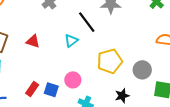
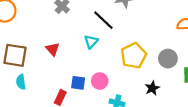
red triangle: (33, 41) -> (53, 49), turned 40
blue square: (51, 90) -> (78, 83), moved

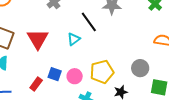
red triangle: (53, 49) -> (38, 39), size x1.6
yellow pentagon: (134, 56) -> (102, 72), moved

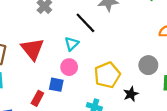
pink circle: (75, 76) -> (69, 67), moved

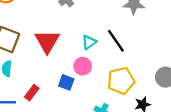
black line: (85, 23) -> (116, 41), moved
red rectangle: (37, 98) -> (32, 93), moved

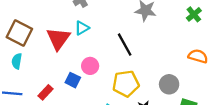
cyan triangle: (89, 42) -> (82, 28), moved
red rectangle: (32, 93) -> (46, 92), moved

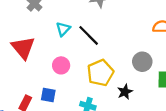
cyan triangle: (82, 28) -> (63, 29), moved
blue square: (73, 80) -> (48, 95), moved

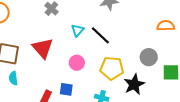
yellow pentagon: (100, 73) -> (112, 68), turned 30
black star: (125, 92) -> (134, 84), size x1.5

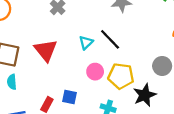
cyan triangle: (78, 30) -> (86, 42), moved
pink circle: (77, 63) -> (95, 72), moved

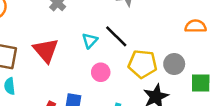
yellow pentagon: (121, 76) -> (142, 64), moved

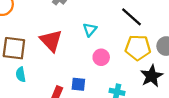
black line: (116, 36) -> (132, 17), moved

